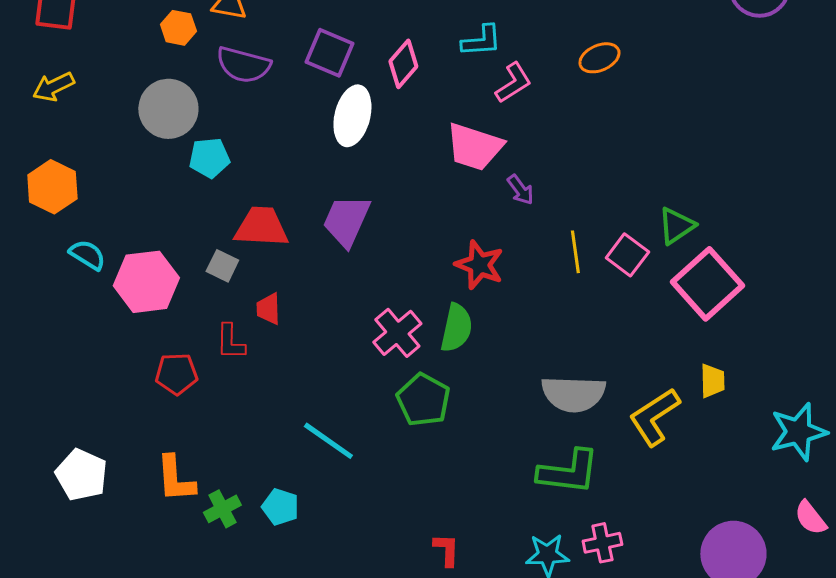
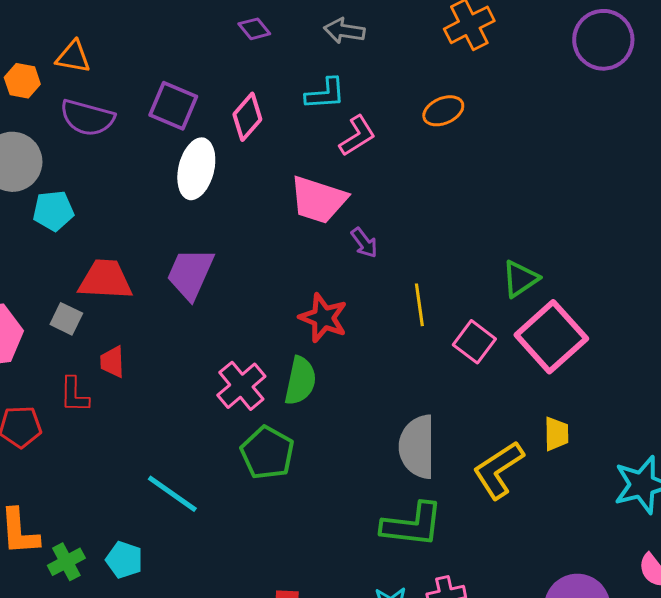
pink square: (627, 255) -> (474, 342), moved
gray semicircle: (573, 394) -> (417, 447), turned 88

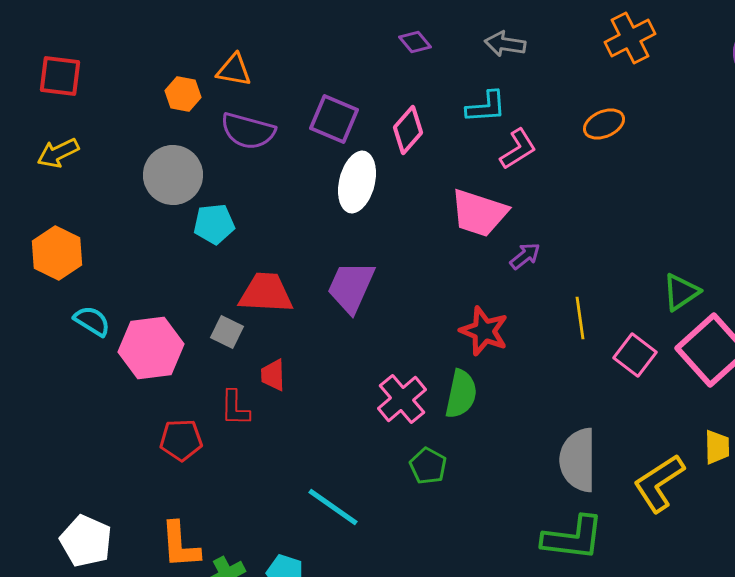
purple arrow: (364, 243) -> (525, 256), turned -92
green pentagon: (267, 453) -> (428, 466), size x0.7

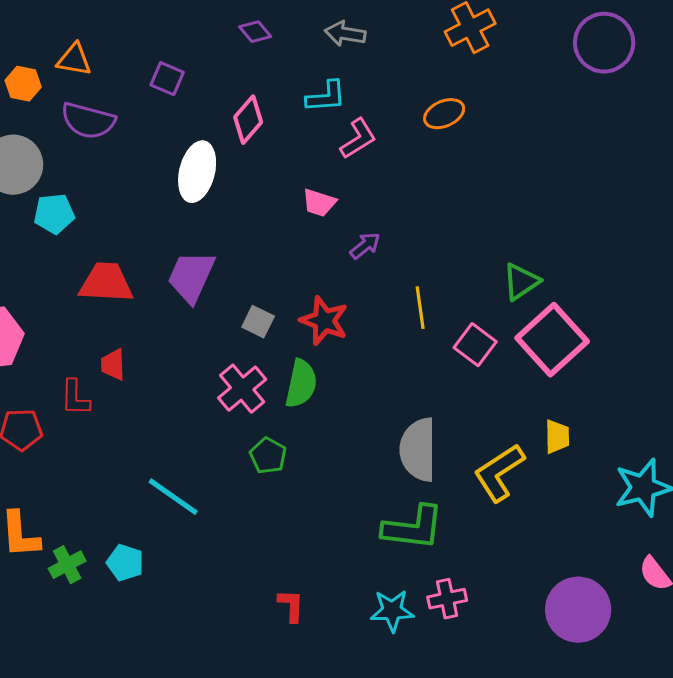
purple square: (334, 119) -> (167, 79), moved, size x0.7
pink trapezoid: (479, 213) -> (319, 203), size x0.6
gray square: (227, 332) -> (258, 322), moved

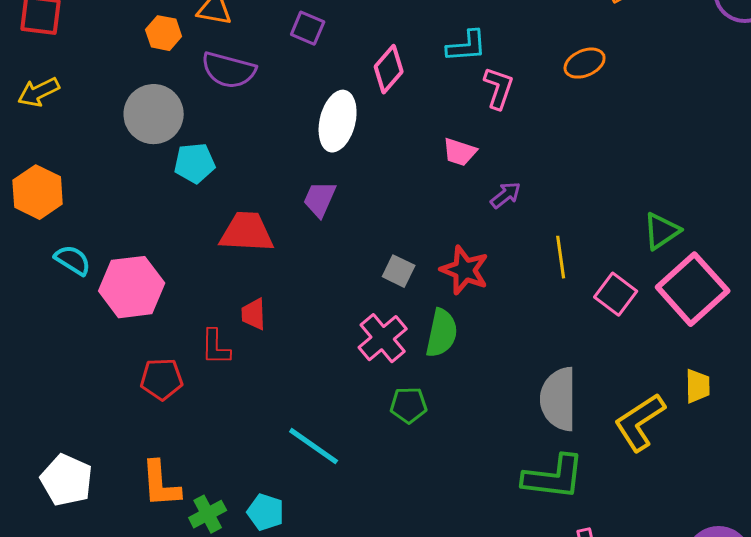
pink L-shape: (358, 139) -> (499, 88), turned -39
purple trapezoid: (191, 277) -> (320, 199), moved, size x0.7
green pentagon: (268, 456) -> (409, 405), turned -30

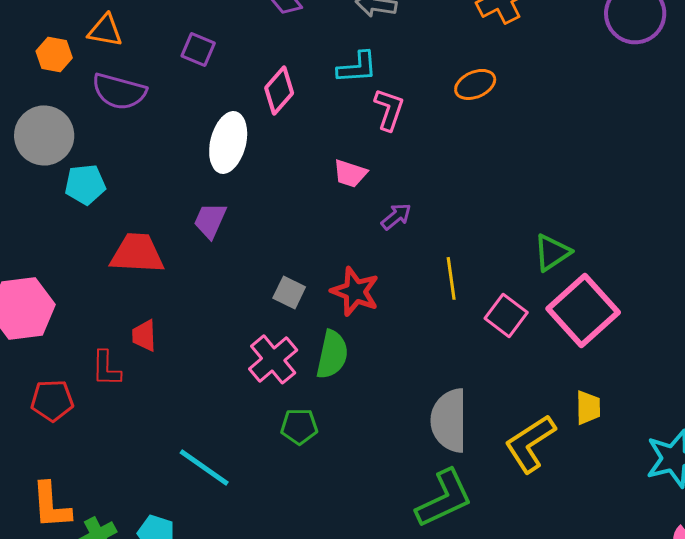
green L-shape: (554, 477) -> (444, 498), turned -32

